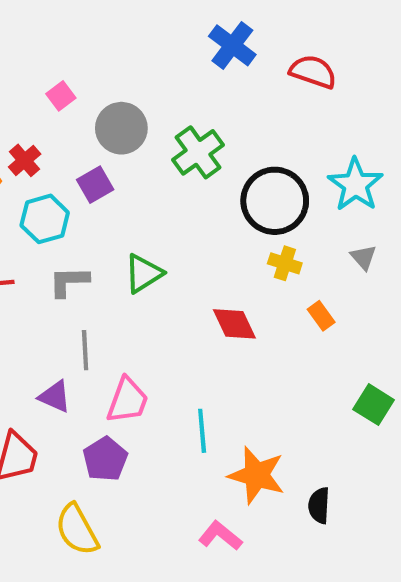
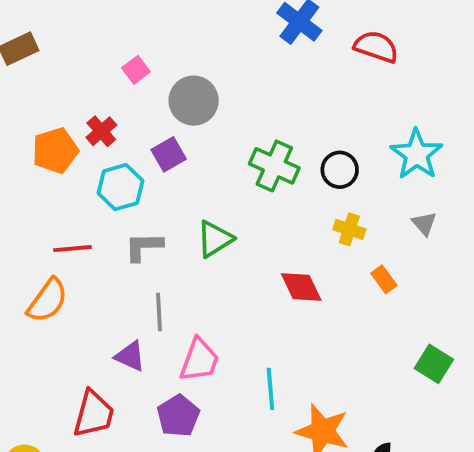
green cross: (198, 152) -> (274, 166), moved, turned -30
black circle: (275, 201) -> (340, 170), size x0.6

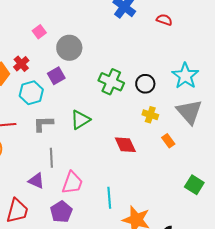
red semicircle: (376, 47) -> (164, 20), size x0.7
gray triangle: (424, 224) -> (189, 112), size x2.0

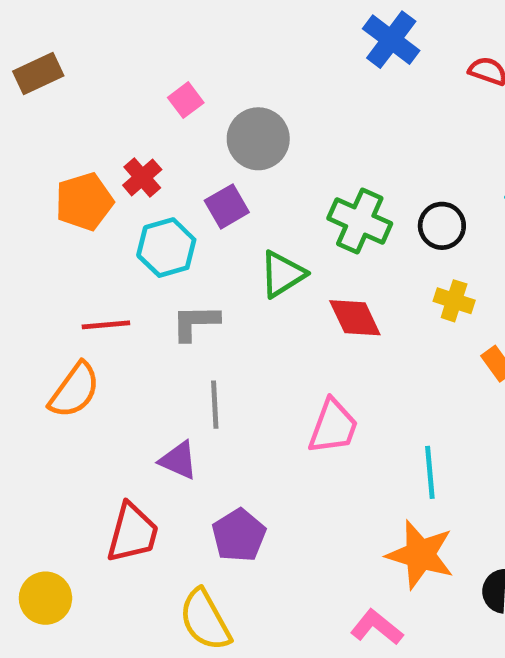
green triangle: (80, 120) -> (282, 274), moved
red diamond: (125, 145) -> (355, 318), moved
pink trapezoid: (72, 183) -> (333, 426), moved
cyan line: (109, 198) -> (430, 472), moved

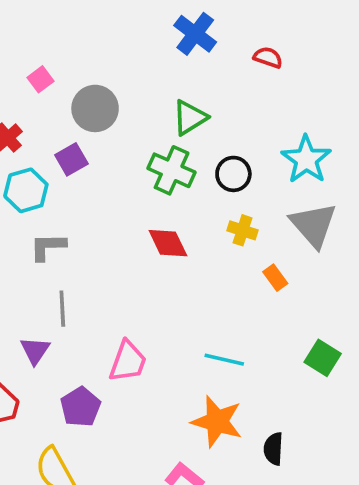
green triangle: (282, 274) -> (190, 118), moved
pink trapezoid: (333, 426) -> (128, 361), moved
purple triangle: (178, 460) -> (35, 350), turned 40
cyan line: (430, 472) -> (224, 360), turned -72

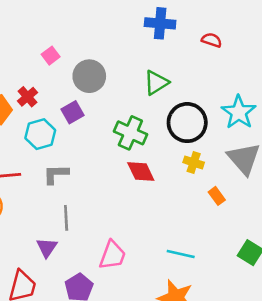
blue cross: (195, 34) -> (160, 23), turned -32
green cross: (172, 170) -> (130, 133), moved
black circle: (233, 174) -> (187, 123), size x1.6

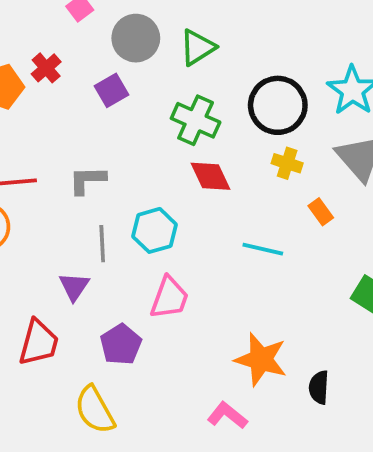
green triangle: (156, 83) -> (197, 47), moved
cyan hexagon: (40, 134) -> (154, 230), moved
cyan line: (181, 254) -> (263, 249), moved

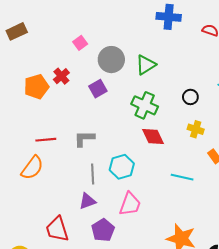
black circle: (278, 105) -> (190, 97), size x0.5
purple triangle: (74, 287) -> (87, 201), moved, turned 36
red trapezoid: (39, 343) -> (57, 229), turned 148

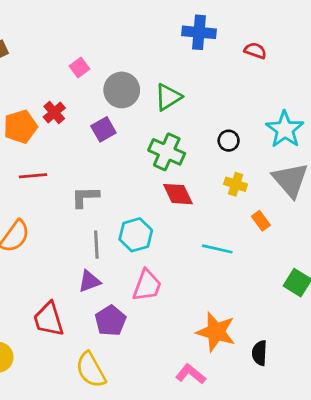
red line: (46, 140) -> (33, 176), moved

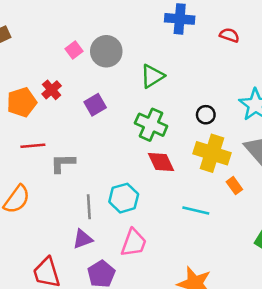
gray circle: (122, 90) -> (106, 51), moved
yellow cross: (236, 184) -> (212, 153), size x1.8
gray L-shape: (85, 197) -> (63, 163), moved

